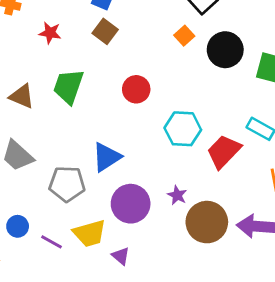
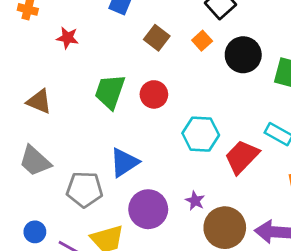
brown square: (105, 31) -> (157, 38), moved
green trapezoid: (68, 86) -> (110, 92), moved

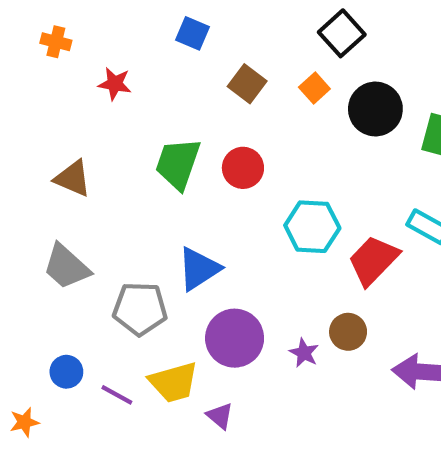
purple star: (195, 201) -> (304, 353), moved
brown circle: (225, 228) -> (348, 332), moved, size x0.6

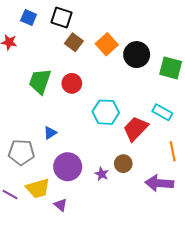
blue square: (193, 33) -> (29, 17), moved
black square: (342, 33) -> (62, 17), moved, turned -30
orange square: (314, 88) -> (107, 44), size x1.5
blue triangle: (199, 269) -> (50, 133), size x0.6

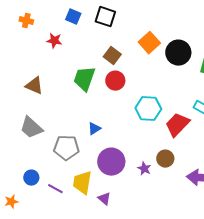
brown square: (74, 42) -> (112, 56), moved
yellow trapezoid: (38, 188) -> (82, 183), turned 115

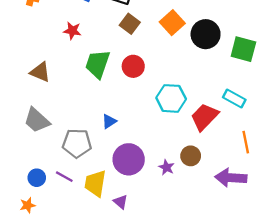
red star: (54, 41) -> (72, 31), moved
brown square: (112, 56) -> (130, 24), moved
purple line: (55, 189) -> (64, 177), moved
orange star: (11, 202) -> (28, 205), moved

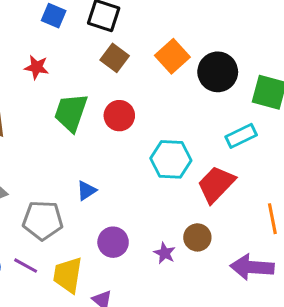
cyan rectangle: (234, 98) -> (241, 136), moved, turned -55
purple circle: (129, 159) -> (113, 242), size x0.7

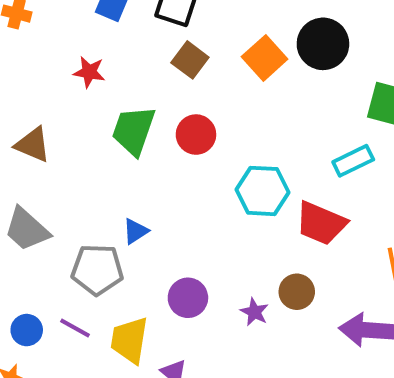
black circle: (218, 72) -> (323, 44), moved
red trapezoid: (216, 184) -> (321, 223), turned -111
blue triangle: (87, 191) -> (136, 231), moved

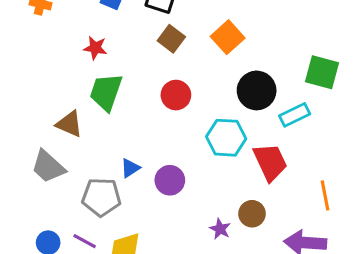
black circle: (323, 44) -> (257, 90), moved
green trapezoid: (134, 130) -> (106, 92), moved
brown triangle: (33, 145) -> (69, 124), moved
red trapezoid: (321, 223) -> (270, 162), turned -138
purple circle: (188, 298) -> (170, 180), moved

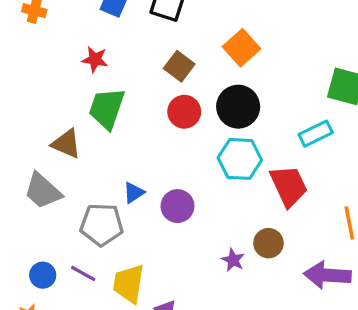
brown square: (171, 39) -> (179, 66), moved
black circle: (257, 90) -> (238, 107), moved

